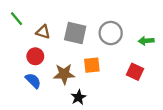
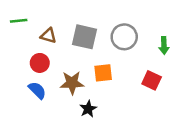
green line: (16, 19) -> (19, 21), turned -56
green arrow: (146, 41) -> (164, 46), turned -88

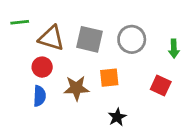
brown triangle: (48, 36) -> (51, 38), size x1.5
blue semicircle: (37, 90) -> (39, 96), turned 48
black star: (88, 109) -> (117, 117), moved

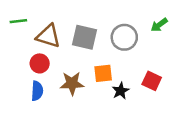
green arrow: (174, 49) -> (159, 25), moved, turned 56
black star: (117, 117) -> (121, 91), moved

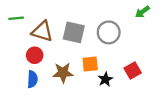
green arrow: (159, 25) -> (142, 12), moved
red square: (152, 81) -> (133, 71), turned 35

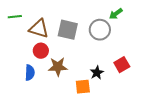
green arrow: (142, 12) -> (116, 14), moved
red circle: (35, 55) -> (41, 51), moved
orange square: (90, 64) -> (83, 87), moved

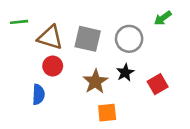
green arrow: (116, 14) -> (163, 18), moved
brown star: (58, 67) -> (95, 82), moved, turned -30
black star: (97, 73) -> (125, 72), moved

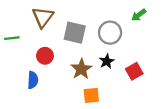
green line: (19, 22) -> (12, 38), moved
brown triangle: (50, 38) -> (43, 17), moved, turned 50

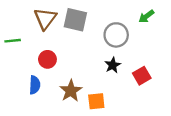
gray square: (75, 33) -> (75, 20), moved
brown star: (81, 69) -> (71, 91), moved

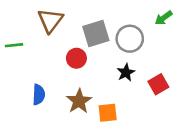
gray square: (75, 20) -> (96, 33), moved, turned -30
red circle: (47, 59) -> (76, 58), moved

